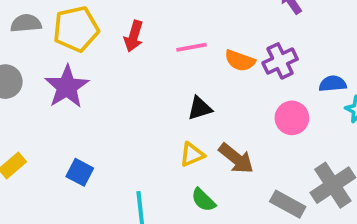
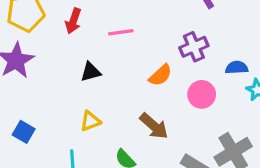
orange semicircle: (240, 61) -> (160, 75), moved, turned -65
black triangle: (200, 108) -> (91, 72), moved
yellow triangle: (192, 154) -> (90, 121), moved

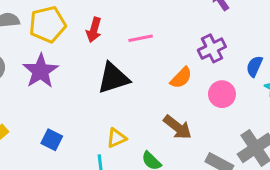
blue semicircle: (237, 68) -> (254, 66), turned -60
black triangle: (91, 72) -> (113, 78), size x1.6
yellow triangle: (90, 121) -> (116, 138), moved

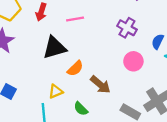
purple cross: (212, 48) -> (127, 28), turned -36
orange semicircle: (181, 78) -> (75, 68), moved

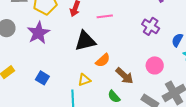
pink circle: (133, 61) -> (155, 65), moved
green semicircle: (81, 109) -> (114, 97), moved

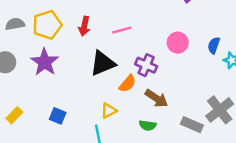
purple cross: (151, 26) -> (146, 65), moved
pink circle: (155, 65) -> (178, 43), moved
green semicircle: (114, 97) -> (148, 125), turned -32

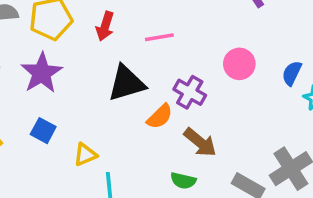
yellow triangle: (109, 111) -> (85, 155), moved
blue square: (58, 116) -> (43, 131), moved

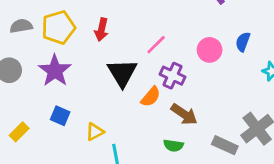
pink line: (159, 37) -> (156, 45), moved, turned -30
blue semicircle: (292, 73) -> (243, 42), moved
black triangle: (126, 83) -> (122, 73), turned -40

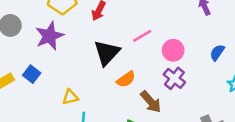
pink circle: (210, 50) -> (173, 50), moved
purple cross: (173, 76) -> (174, 78), moved
blue square: (60, 116) -> (32, 74), moved

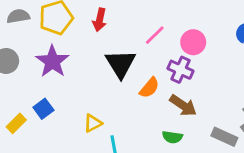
blue square: (32, 74) -> (43, 109), turned 30
purple cross: (174, 78) -> (180, 70), moved

